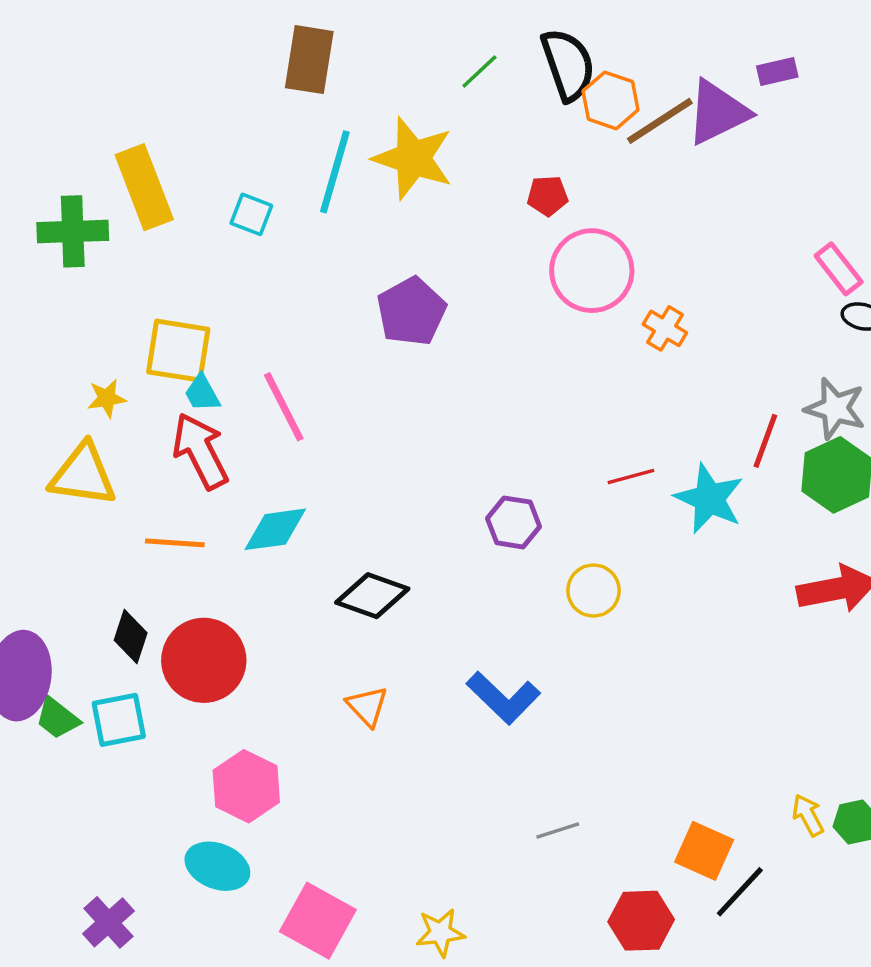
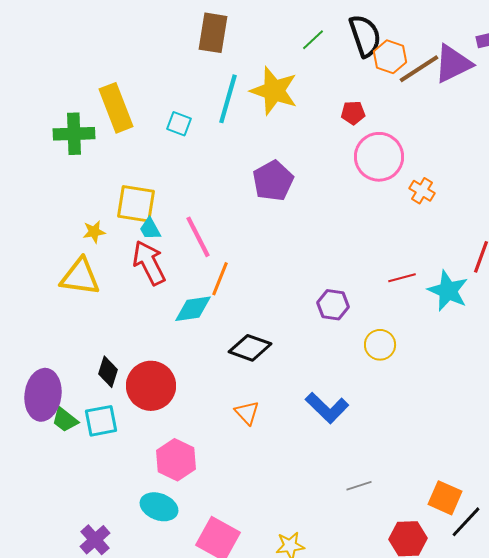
orange line: (175, 543) -> (220, 279), moved, turned -72

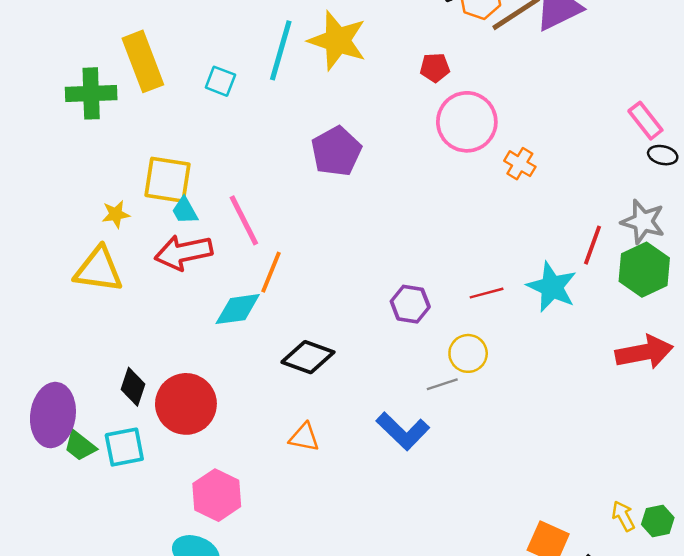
red arrow: (149, 263) -> (184, 252), turned -75
red line: (402, 278) -> (487, 293), moved
orange triangle: (247, 413) -> (304, 437), turned -36
gray line: (359, 486) -> (442, 384), moved

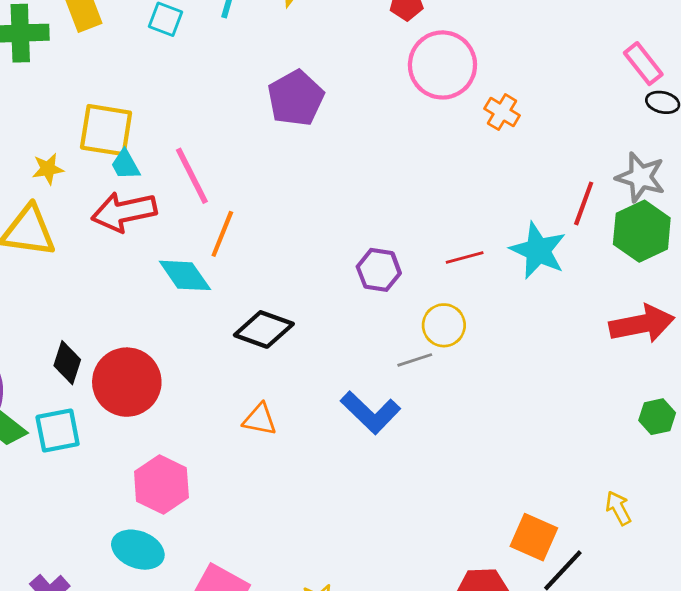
cyan diamond: (238, 309) -> (185, 275), turned 63
green hexagon: (658, 521) -> (657, 417), moved

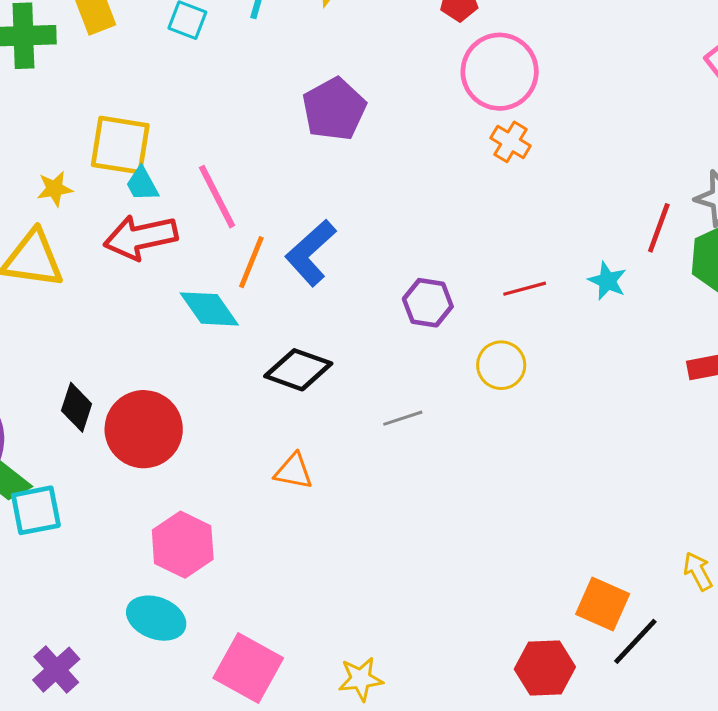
orange cross: (502, 112) -> (511, 142), moved
cyan star: (538, 251) -> (607, 281), size x0.6
gray line: (415, 360) -> (403, 418), moved
blue L-shape: (370, 413) -> (311, 253), moved, turned 94
cyan square: (58, 431) -> (36, 510), moved

